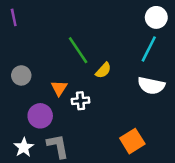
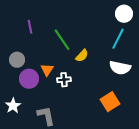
purple line: (14, 17) -> (30, 27), moved
purple circle: (40, 116) -> (29, 79), moved
orange square: (132, 141) -> (110, 102), moved
white star: (24, 147) -> (13, 106), moved

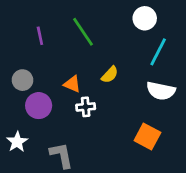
white circle: (124, 14) -> (145, 18), moved
green line: (62, 40) -> (83, 32), moved
orange triangle: (47, 70) -> (72, 84), moved, turned -40
orange square: (110, 102) -> (147, 136), turned -30

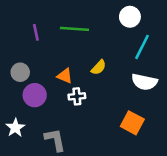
green line: (83, 32) -> (74, 29), turned -52

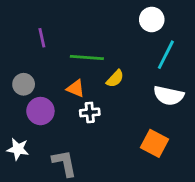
green line: (74, 29) -> (87, 58), moved
white star: (15, 128) -> (18, 149), turned -30

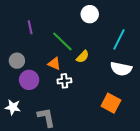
white circle: (152, 19) -> (90, 14), moved
green line: (87, 58) -> (62, 41), turned 40

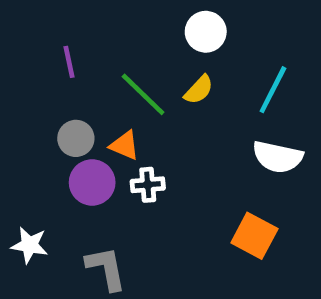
yellow semicircle: (83, 57) -> (199, 90), moved
gray circle: (17, 61) -> (76, 138), moved
purple circle: (29, 80) -> (92, 182), moved

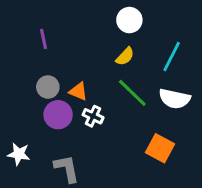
green line: (143, 94) -> (132, 93), moved
white cross: (148, 185) -> (93, 116), turned 30

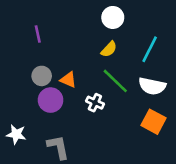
white cross: (93, 116) -> (95, 103), moved
orange square: (160, 148) -> (153, 122), moved

